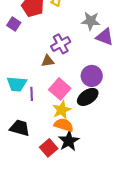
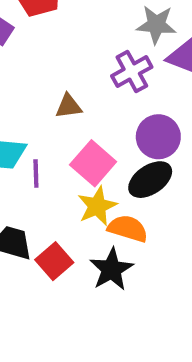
purple cross: (61, 44) -> (132, 71), moved
orange semicircle: (64, 125) -> (128, 229), moved
red square: (49, 148) -> (54, 261), moved

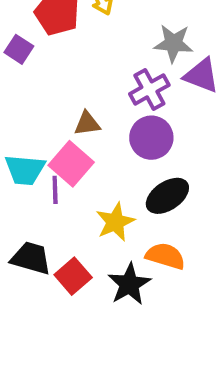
purple circle: (158, 137) -> (151, 138), moved
pink square: (93, 163) -> (71, 164), moved
orange semicircle: (128, 229) -> (165, 256), moved

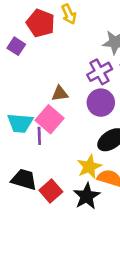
yellow star: (115, 222) -> (89, 167), moved

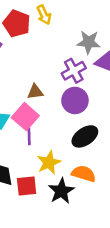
purple line: (39, 136) -> (29, 136), moved
yellow star: (89, 167) -> (49, 162), moved
red square: (51, 191) -> (27, 186), turned 35

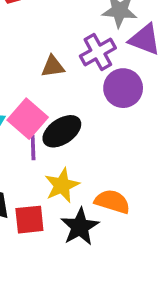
brown triangle: (35, 92) -> (53, 66), moved
purple circle: (75, 100) -> (123, 88), moved
black ellipse: (85, 136) -> (62, 131), moved

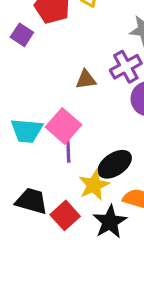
black ellipse: (62, 131) -> (115, 164), moved
red square: (29, 220) -> (65, 215), turned -36

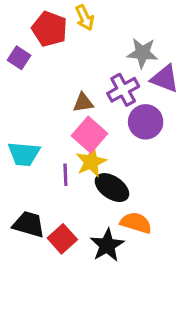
pink square: (63, 126) -> (90, 135), moved
black ellipse: (115, 164) -> (112, 188), turned 68
yellow star: (94, 185) -> (91, 162), moved

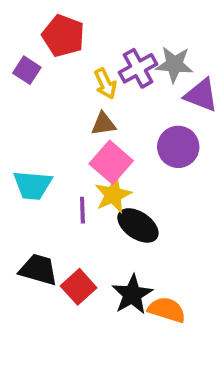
yellow arrow: (85, 18) -> (105, 84), moved
purple cross: (123, 90) -> (138, 68), moved
orange semicircle: (136, 223) -> (167, 310), moved

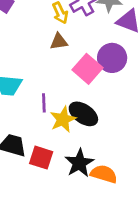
pink square: (111, 162) -> (88, 69), moved
yellow star: (113, 195) -> (63, 119), moved
red square: (79, 287) -> (41, 158), turned -30

